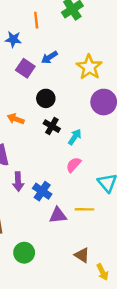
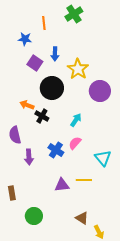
blue arrow: (49, 57) -> (55, 54), turned -56
yellow star: (89, 67) -> (78, 69), moved
black circle: (46, 98) -> (52, 88), size x1.5
black cross: (52, 126) -> (42, 116), moved
blue cross: (42, 191) -> (56, 150), moved

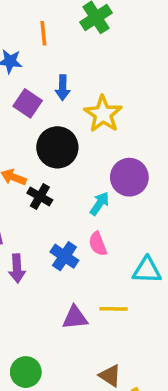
purple circle: (100, 91) -> (129, 177), moved
pink semicircle: (75, 143) -> (98, 244), turned -64
cyan triangle: (103, 158) -> (147, 270), turned -48

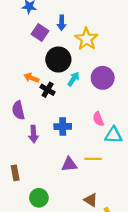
cyan arrow: (100, 204) -> (73, 79), moved
pink semicircle: (98, 244) -> (98, 119), moved
blue cross: (64, 256) -> (63, 126), turned -35

